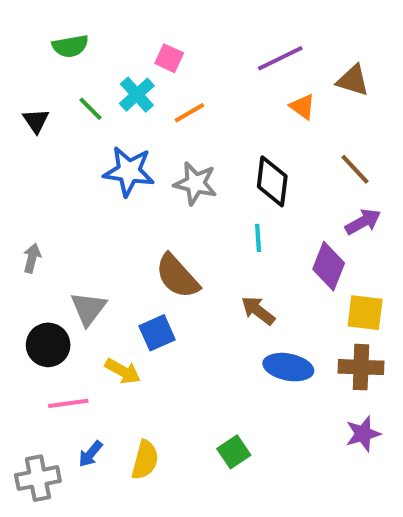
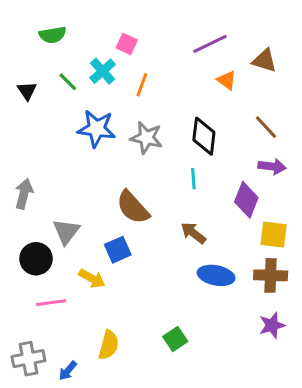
orange line: (189, 113) -> (142, 85), turned -40
purple arrow: (363, 222) -> (272, 166), turned 36
gray arrow: (32, 258) -> (24, 194), size x1.4
blue arrow: (90, 454) -> (68, 371), moved

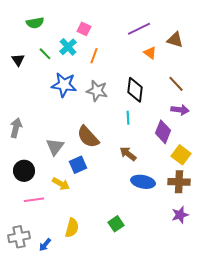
gray triangle: (66, 232) -> (55, 147), moved
yellow square: (274, 235) -> (181, 155), turned 30

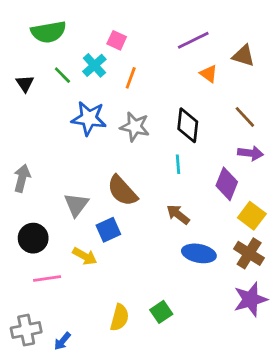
green semicircle: (35, 23) -> (48, 32), size x1.4
brown cross: (179, 182) -> (249, 253), turned 30
purple star: (180, 215) -> (250, 299), size x1.4
yellow semicircle: (72, 228) -> (119, 318), moved

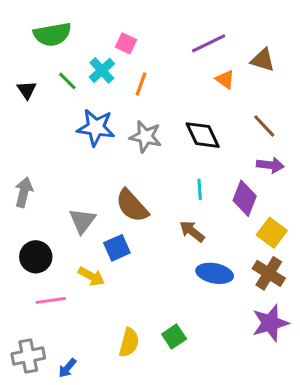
black diamond: (188, 125) -> (203, 135), turned -32
cyan line: (178, 164) -> (200, 189), moved

